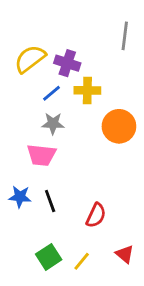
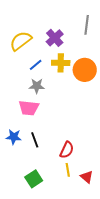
purple cross: (67, 63) -> (55, 38), moved, turned 30
orange circle: (119, 126) -> (85, 70), moved
yellow line: (82, 261) -> (68, 170), moved, turned -48

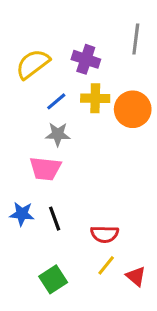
purple cross: (55, 38) -> (86, 59), turned -30
red semicircle: (67, 150) -> (105, 234), turned 66
yellow line: (68, 170) -> (106, 265), turned 48

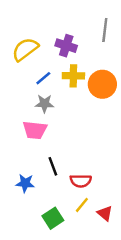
blue star: (22, 214) -> (25, 183), moved
black line: (55, 219) -> (53, 166), moved
green square: (53, 279) -> (53, 218), moved

